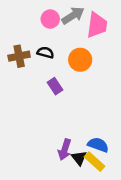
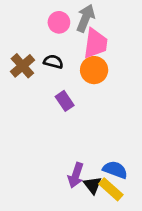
gray arrow: (73, 15) -> (86, 18), turned -35
pink trapezoid: (97, 25) -> (95, 43), moved
brown cross: (19, 56) -> (22, 66), turned -30

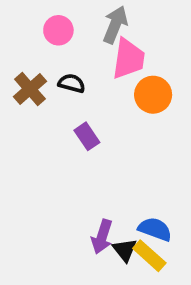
pink circle: (59, 22) -> (58, 30), moved
orange circle: (94, 70) -> (153, 95), moved

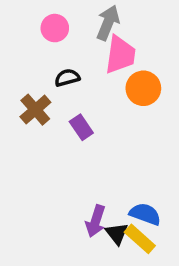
black semicircle: (72, 83) -> (67, 78), turned -30
brown cross: (30, 89) -> (35, 110), moved

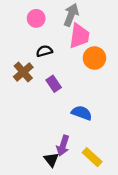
blue semicircle: (145, 214) -> (82, 113), moved
black triangle: (117, 234) -> (51, 160), moved

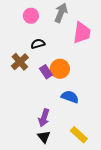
pink trapezoid: (79, 36) -> (82, 33), moved
orange circle: (94, 58) -> (60, 69), moved
purple arrow: (63, 146) -> (44, 118), moved

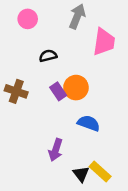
pink circle: (31, 16) -> (28, 19), moved
brown cross: (20, 62) -> (16, 91), moved, turned -30
black triangle: (44, 137) -> (81, 174), moved

